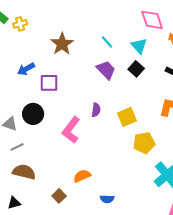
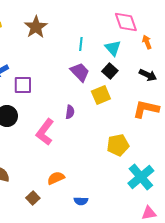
cyan line: (107, 42) -> (81, 44), turned 48
brown star: (62, 44) -> (36, 27), moved
yellow square: (127, 117) -> (101, 95), moved

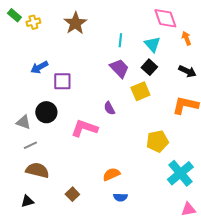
purple semicircle: (70, 112) -> (109, 108), turned 144
pink L-shape: (45, 132) -> (84, 128), turned 72
orange semicircle: (56, 178) -> (111, 174), moved

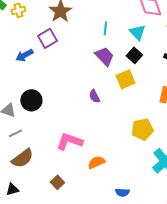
purple square: (62, 81) -> (47, 38), moved, turned -30
pink L-shape: (84, 128) -> (69, 141), moved
brown semicircle: (37, 170) -> (22, 158), turned 130
blue semicircle: (120, 197) -> (122, 192), moved

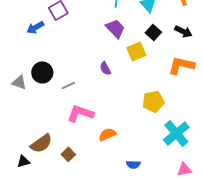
black square: (134, 55) -> (153, 32), moved
gray line: (15, 133) -> (68, 85), moved
brown semicircle: (22, 158) -> (41, 143), moved

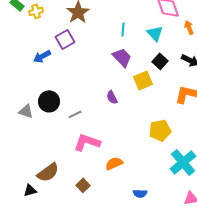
brown square: (68, 154) -> (83, 185), moved

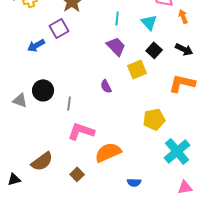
gray line: (75, 114) -> (69, 103), turned -56
orange semicircle: (114, 163) -> (108, 152), size x1.5
black triangle: (30, 190) -> (14, 179), moved

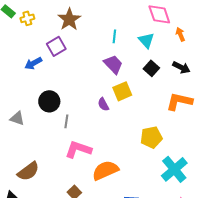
yellow square: (137, 69) -> (122, 91), moved
black circle: (43, 90) -> (49, 101), moved
brown semicircle: (42, 161) -> (28, 171), moved

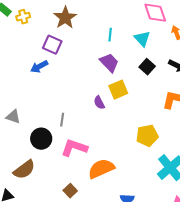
purple square: (56, 46) -> (52, 45), turned -36
blue arrow: (33, 63) -> (39, 67), moved
black circle: (49, 101) -> (41, 139), moved

